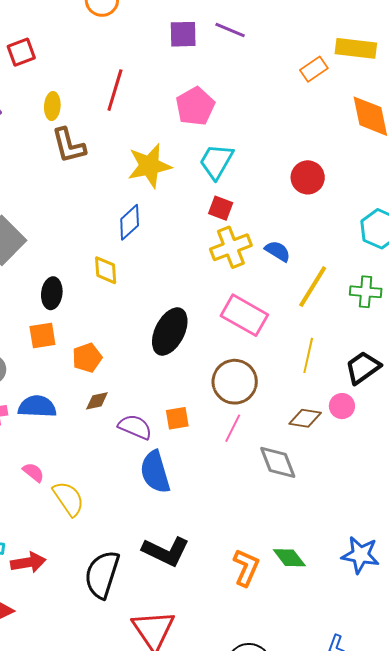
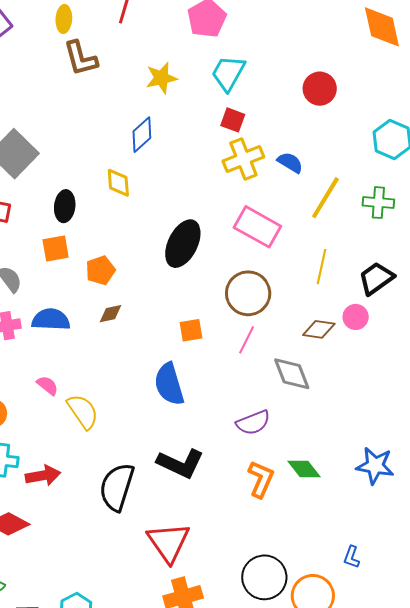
yellow star: (149, 166) -> (161, 78), size x0.7
purple semicircle: (135, 427) -> (253, 423), moved, turned 136

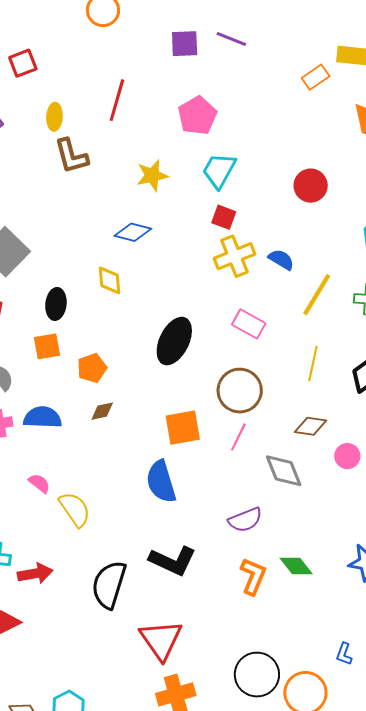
blue diamond: (142, 135) -> (133, 232), turned 57
pink rectangle: (257, 227) -> (249, 324), size x0.7
pink circle: (356, 317) -> (347, 456), moved
orange square: (191, 330) -> (183, 428), size x1.5

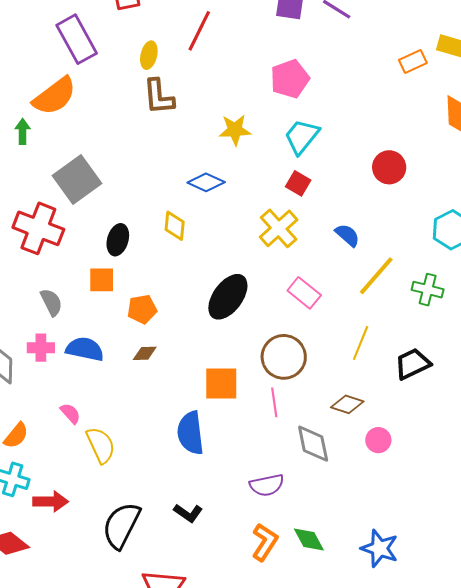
red line: (117, 100) -> (199, 31), moved
yellow cross: (235, 256) -> (279, 228), moved, turned -30
pink line: (238, 437) -> (274, 402), turned -44
black L-shape: (173, 561) -> (188, 513), size x0.6

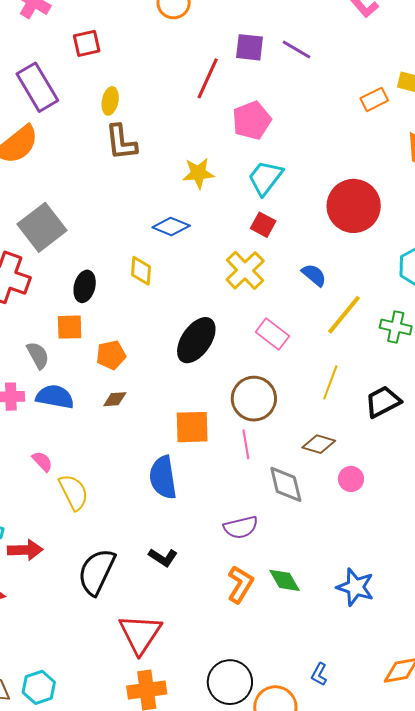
red line: (199, 31) -> (208, 78), moved
red circle: (389, 167) -> (354, 206), size x1.6
gray semicircle: (51, 302) -> (38, 355), moved

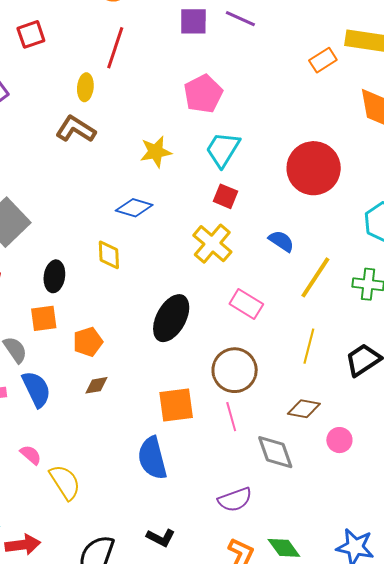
red line: (208, 78) -> (115, 48), moved
yellow ellipse: (110, 101) -> (85, 87), moved
brown L-shape: (121, 142) -> (76, 129), turned 135
blue semicircle: (55, 397) -> (36, 389), turned 60

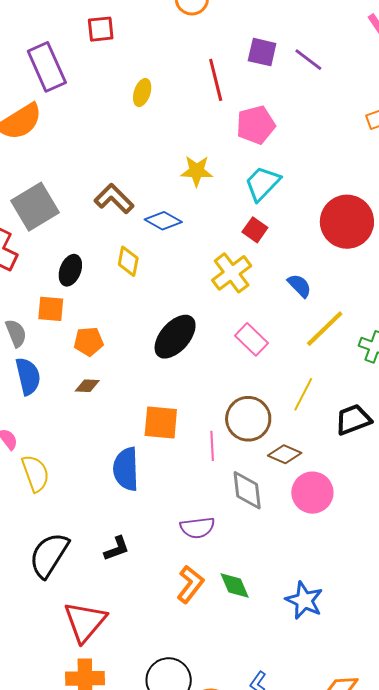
red line: (115, 48) -> (216, 80), moved, turned -45
brown L-shape: (76, 129) -> (114, 199), moved
brown circle: (235, 370) -> (248, 419), moved
pink circle: (339, 440) -> (312, 493), size x1.6
black L-shape: (161, 538) -> (117, 549), turned -60

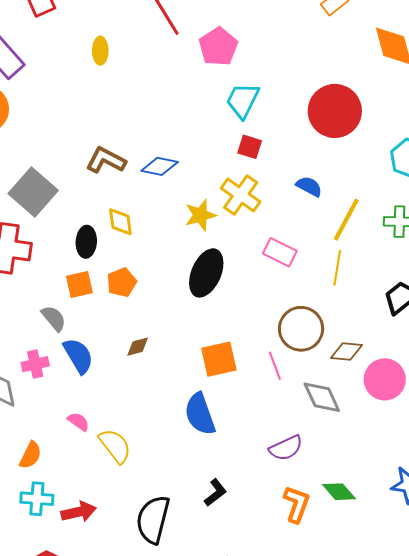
yellow star: (197, 171) -> (200, 215), moved
yellow diamond: (128, 261) -> (120, 222), moved
orange pentagon: (89, 341) -> (122, 282), moved
yellow line: (303, 394) -> (337, 268), moved

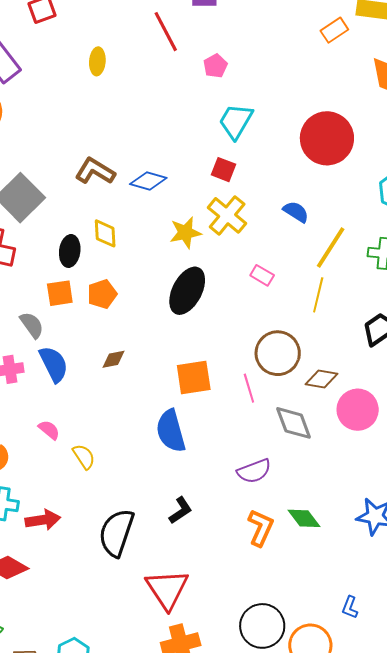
pink pentagon: (218, 47) -> (215, 66), size x0.6
red square: (250, 147) -> (224, 170), moved
pink rectangle: (280, 252) -> (262, 275), size x0.7
yellow semicircle: (115, 446) -> (84, 457), size x0.7

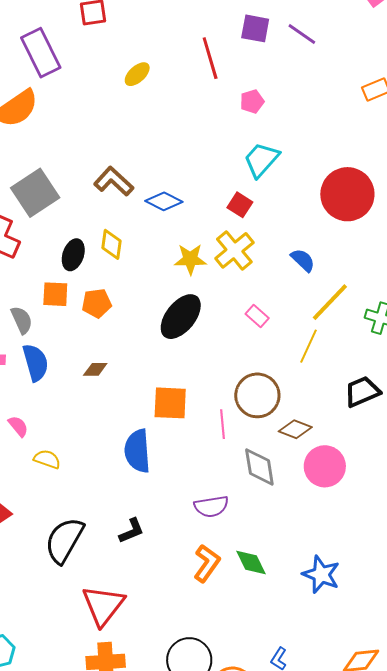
yellow ellipse: (97, 61) -> (137, 74), turned 32
yellow semicircle: (84, 457) -> (47, 459), turned -48

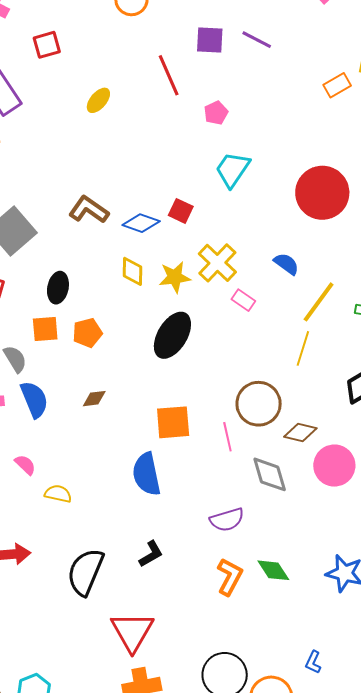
red square: (240, 205) -> (181, 211), moved
yellow diamond: (111, 244) -> (133, 271), moved
pink rectangle: (257, 316) -> (243, 300), moved

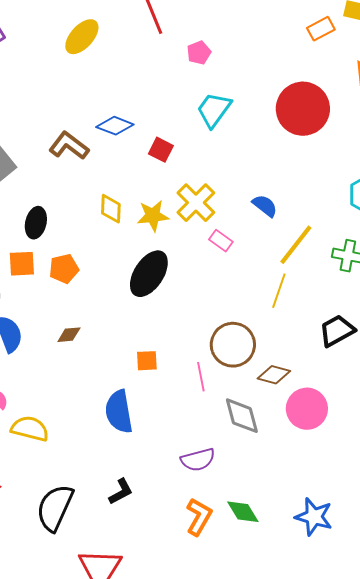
yellow ellipse: (98, 100) -> (82, 37), size x1.4
red circle: (322, 193) -> (303, 109), moved
blue diamond: (141, 223) -> (115, 126), moved
orange square: (173, 422) -> (147, 361), size x0.6
yellow semicircle: (58, 494) -> (30, 429), size x1.4

